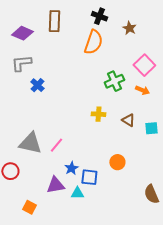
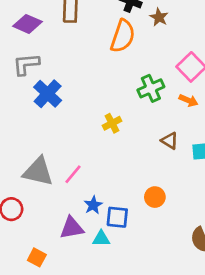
brown star: (129, 28) -> (159, 17), moved
blue cross: (37, 85) -> (48, 94), size x1.5
yellow cross: (98, 114) -> (112, 123), moved, turned -32

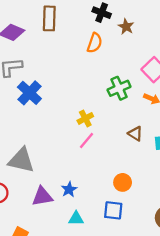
orange semicircle: (123, 36) -> (95, 43), size x0.7
pink line: (73, 174) -> (86, 141), moved
blue square: (117, 217) -> (113, 210), moved
purple triangle: (72, 228) -> (42, 196), moved

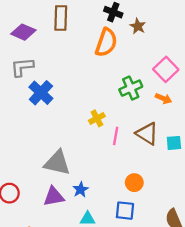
orange semicircle: (95, 43) -> (106, 43), size x1.4
brown triangle: (135, 134) -> (147, 134), size x1.5
pink line: (86, 141) -> (116, 136), moved, turned -30
gray triangle: (21, 160) -> (57, 163), moved

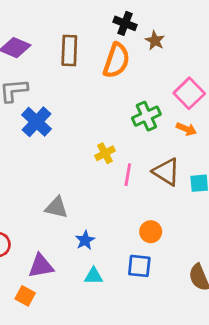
brown rectangle: (61, 18) -> (69, 50), moved
gray triangle: (57, 163) -> (57, 207), size x0.7
purple triangle: (54, 197) -> (41, 266), moved

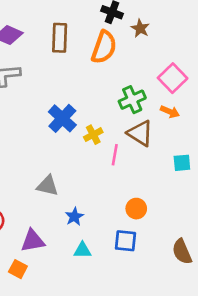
blue cross: (37, 122) -> (62, 118), moved
brown triangle: (166, 172) -> (140, 133), moved

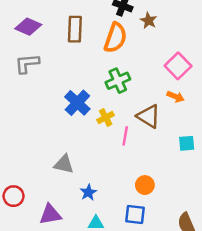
green cross: (132, 100) -> (118, 81), moved

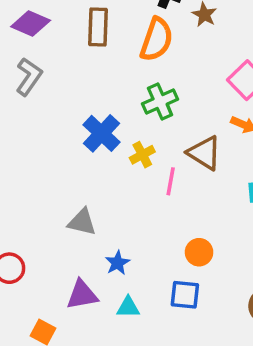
gray L-shape: (27, 63) -> (29, 77), turned 130
purple triangle: (50, 214) -> (82, 295), moved

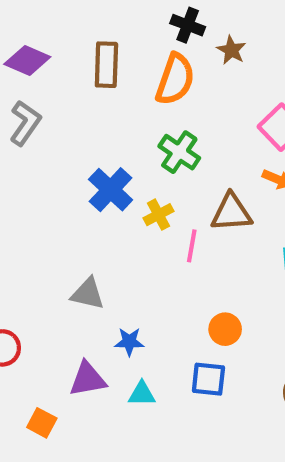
green cross: (160, 101) -> (179, 152), turned -32
brown triangle: (204, 153) -> (231, 213), turned -36
blue star: (117, 263) -> (129, 342), turned 30

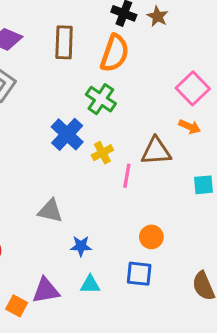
brown star: (231, 50) -> (158, 16), moved
green cross: (179, 152) -> (101, 99), moved
purple triangle: (88, 379) -> (46, 291), moved

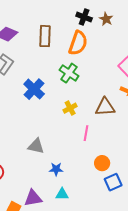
blue cross: (67, 134) -> (34, 89), moved
pink line: (127, 176) -> (86, 133), moved
blue square: (139, 274) -> (113, 182), moved, turned -30

